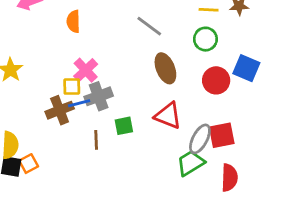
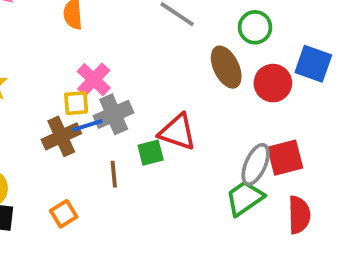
brown ellipse: (165, 68) -> (226, 67), moved
red triangle: (168, 116) -> (178, 132), moved
orange square: (29, 164) -> (64, 214), moved

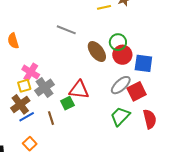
green circle: (255, 27) -> (118, 42), moved
blue square: (313, 64) -> (143, 63), moved
blue line: (87, 125) -> (27, 117), moved
gray ellipse: (256, 164) -> (121, 85), moved, turned 35

